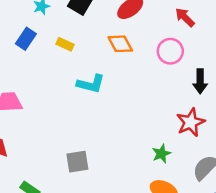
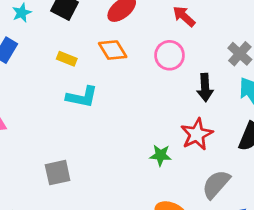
yellow rectangle: (65, 44) -> (67, 59), moved
green star: (161, 154) -> (161, 155), moved, turned 30
gray square: (77, 162) -> (58, 173), moved

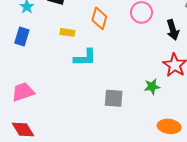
orange diamond: (113, 50) -> (99, 18), turned 60
gray square: (58, 173) -> (114, 98), moved, turned 30

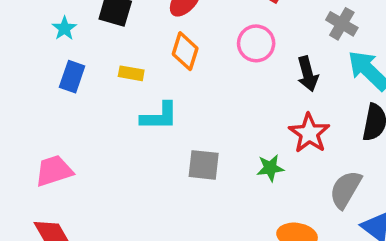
blue rectangle: (22, 37) -> (72, 77), moved
gray square: (114, 98) -> (204, 165), moved

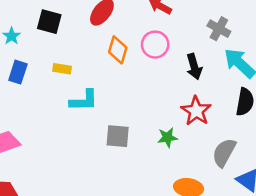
orange diamond: (185, 51) -> (118, 50), moved

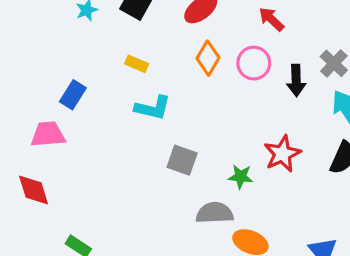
black arrow: (194, 67) -> (296, 80), moved
blue rectangle: (18, 72) -> (73, 95), moved
gray semicircle: (224, 153) -> (215, 213), moved, turned 44

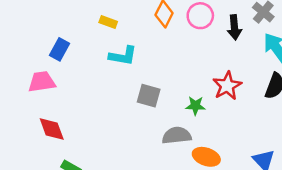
red diamond: (34, 190) -> (52, 129), moved

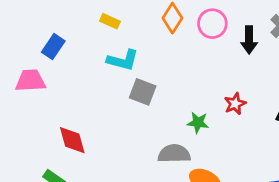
red star: (227, 86) -> (235, 104), size x0.7
gray square: (149, 96) -> (143, 92), moved
red diamond: (52, 129) -> (72, 140), moved

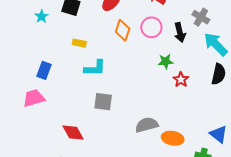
gray square: (143, 92) -> (103, 102), moved
green star: (198, 123) -> (166, 61), moved

